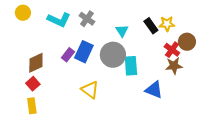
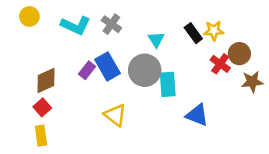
blue rectangle: (84, 52) -> (108, 66), turned -55
brown star: (174, 66) -> (252, 82), moved

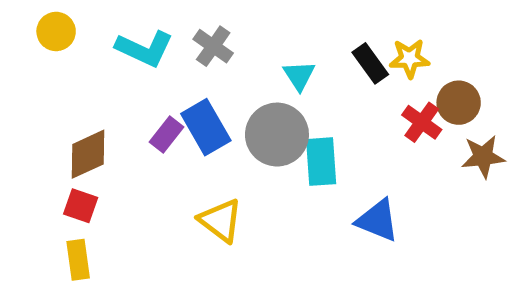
red square: (42, 107) -> (81, 206), turned -30

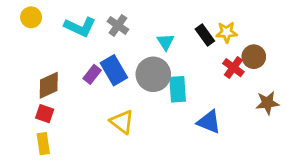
brown star: (483, 157) -> (267, 103), moved

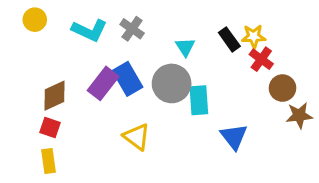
brown circle: (254, 57) -> (282, 88), moved
red cross: (233, 68) -> (261, 59), moved
purple rectangle: (92, 74) -> (103, 83), size x1.5
blue triangle: (209, 122) -> (234, 137), turned 30

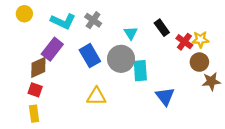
yellow star: (254, 36) -> (200, 40), moved
purple rectangle: (103, 83) -> (52, 49), moved
yellow triangle: (137, 137) -> (96, 96), turned -36

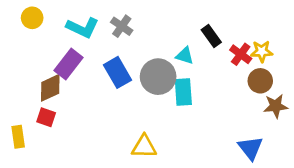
cyan triangle: (131, 33) -> (185, 56), moved, turned -40
yellow triangle: (96, 96) -> (144, 147), moved
blue triangle: (165, 96) -> (250, 148), moved
yellow rectangle: (34, 114) -> (18, 137), moved

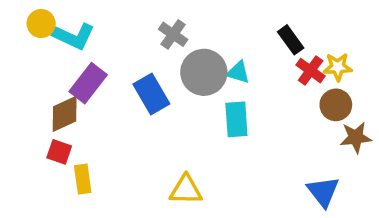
gray cross: (122, 26) -> (173, 34), moved
cyan L-shape: (83, 28) -> (74, 36), moved
black rectangle: (211, 36) -> (291, 40), moved
gray circle: (158, 77) -> (204, 72), moved
yellow rectangle: (18, 137) -> (83, 179), moved

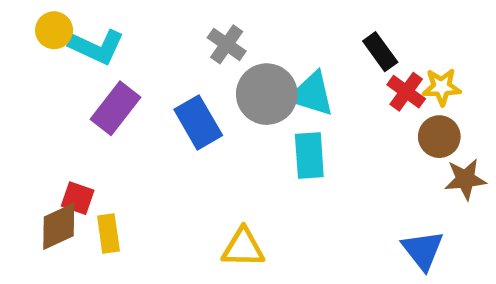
cyan triangle: (238, 72) -> (312, 94), size x1.5
brown diamond: (65, 114) -> (59, 226), moved

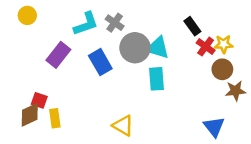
cyan L-shape: (97, 47) -> (86, 24), moved, turned -44
yellow triangle: (243, 248) -> (123, 126), turned 30

